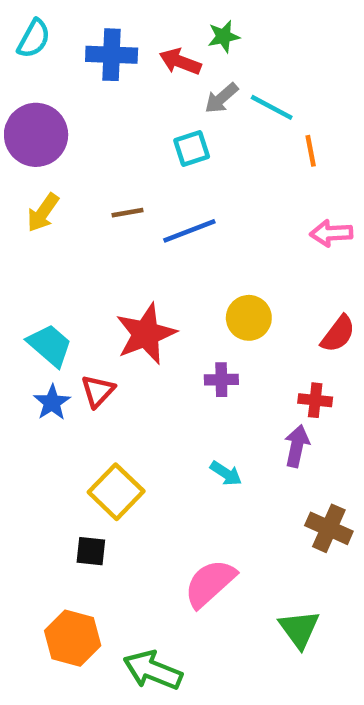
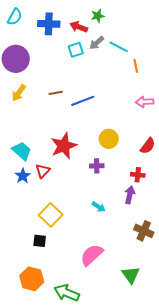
cyan square: (192, 149) -> (76, 50), moved

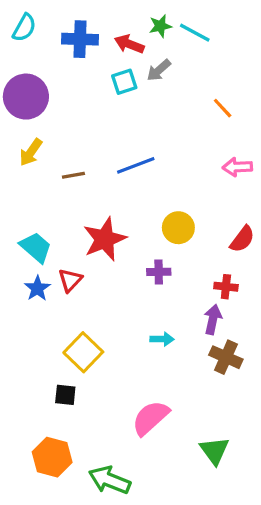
cyan line: (119, 47) -> (195, 33), moved
orange line: (136, 66) -> (223, 108), turned -32
brown line: (56, 93) -> (73, 175), moved
cyan arrow: (99, 207) -> (162, 339), turned -32
brown cross: (144, 231) -> (226, 357), moved

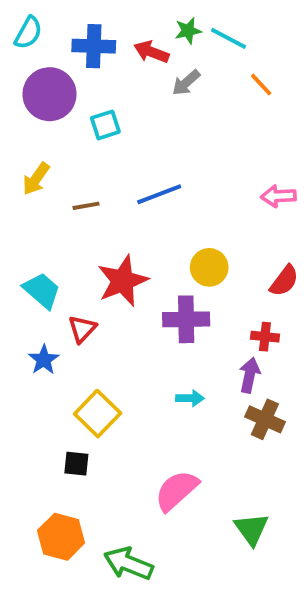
cyan square: (124, 82) -> (105, 125), moved
purple circle: (26, 97) -> (49, 94), moved
orange line: (223, 108) -> (261, 85), moved
purple cross: (159, 272) -> (186, 319), size x1.6
blue star: (37, 288) -> (44, 360), moved

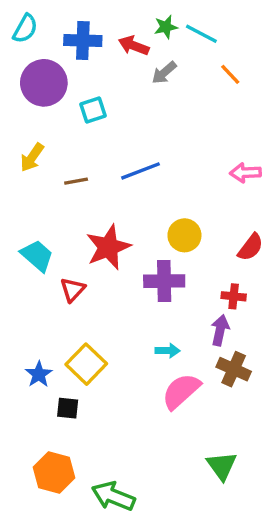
blue star: (44, 360) -> (39, 374), moved
pink semicircle: (176, 491) -> (181, 391), moved

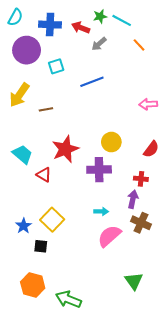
yellow arrow: (32, 157) -> (19, 95), size x1.4
blue line: (140, 171) -> (92, 82), moved
red triangle: (73, 290) -> (44, 175), turned -42

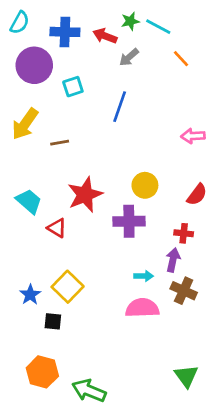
blue line: (92, 82) -> (120, 107), turned -50
cyan arrow: (101, 211) -> (144, 276), moved
pink semicircle: (109, 236) -> (142, 308), turned 40
green triangle: (134, 281) -> (186, 376), moved

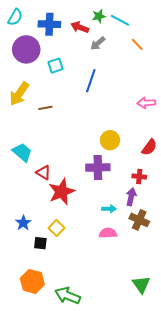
red star: (85, 195) -> (62, 192), moved
yellow square: (68, 287) -> (56, 228), moved, size x0.7
pink semicircle: (142, 308) -> (108, 233), size x0.7

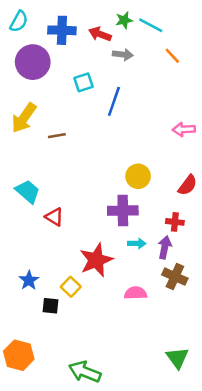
gray arrow: (98, 43) -> (123, 54), turned -133
cyan square: (55, 66) -> (83, 82), moved
red star: (62, 192) -> (96, 260), moved
cyan arrow: (109, 209) -> (137, 244), moved
orange hexagon: (32, 281) -> (19, 355), moved

